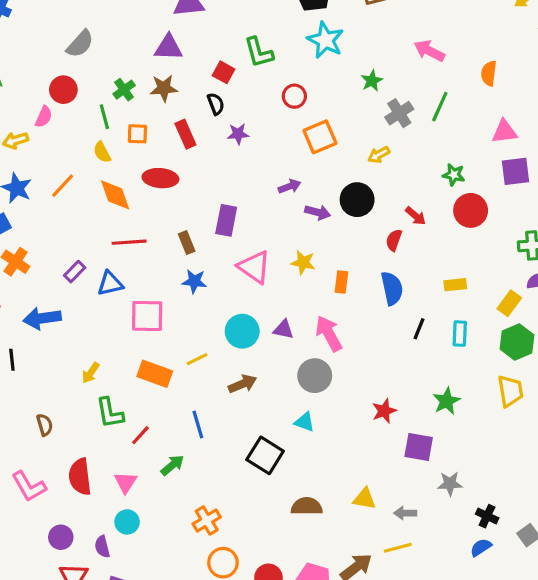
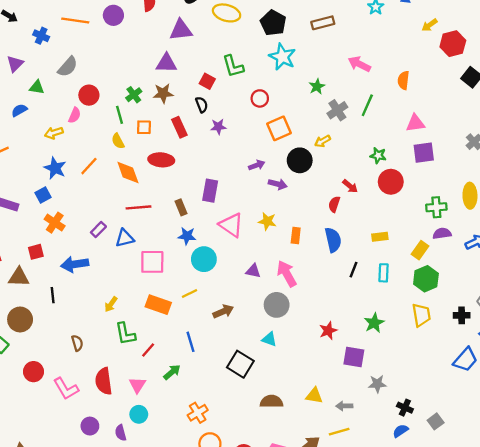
gray semicircle: (80, 44) -> (68, 67), moved
black circle: (357, 200) -> (300, 160), moved
cyan circle: (242, 331) -> (204, 259), moved

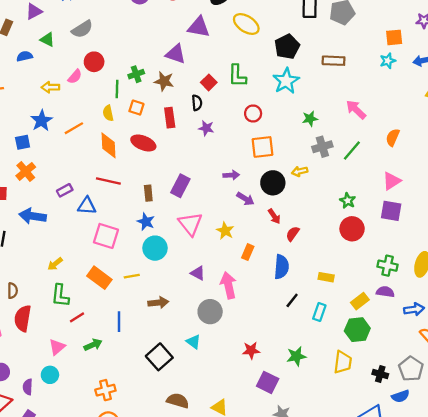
pink triangle: (415, 123) -> (392, 181), turned -42
red arrow: (350, 186) -> (274, 216), moved
red semicircle: (104, 381) -> (23, 318), moved

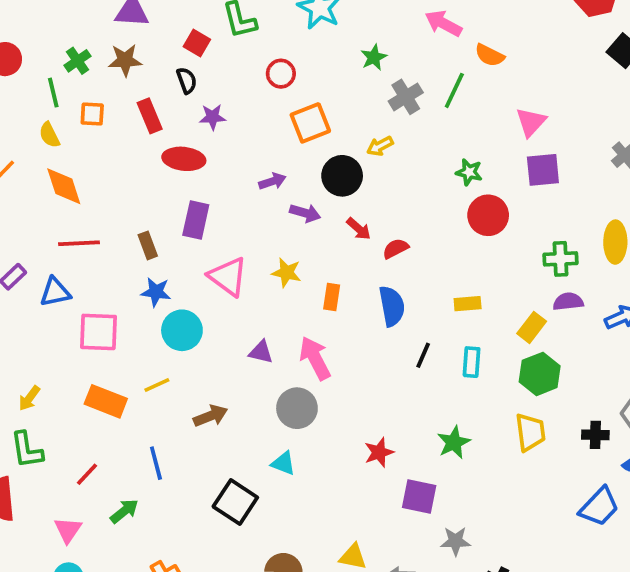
orange semicircle: (393, 137) -> (490, 55), moved, turned -72
red ellipse: (143, 143) -> (184, 159), moved
red semicircle: (293, 234) -> (396, 249), turned 42
green L-shape: (60, 296) -> (27, 450), moved

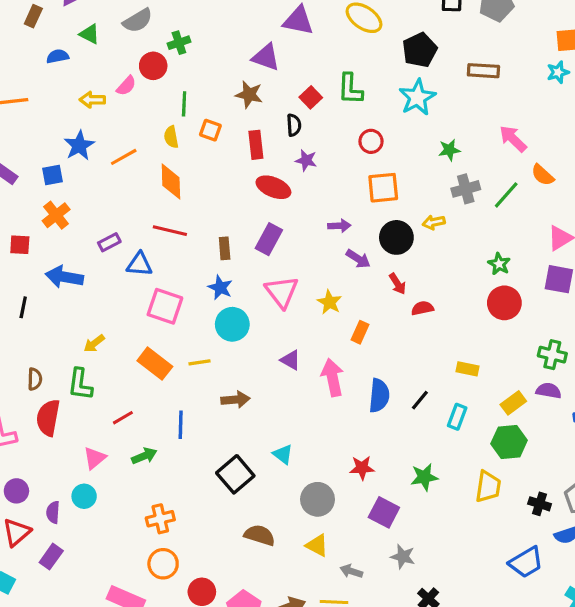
green cross: (78, 61) -> (179, 43), moved
blue semicircle: (392, 306) -> (379, 396), moved
gray circle: (297, 408) -> (318, 499), moved

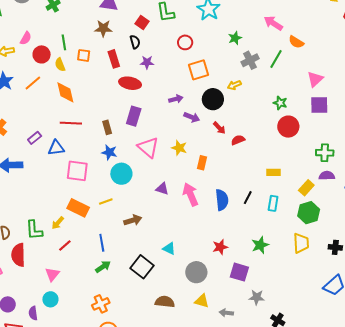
red circle: (153, 66) -> (42, 54), moved
yellow arrow: (94, 343) -> (58, 223), moved
green arrow: (144, 456) -> (103, 267), moved

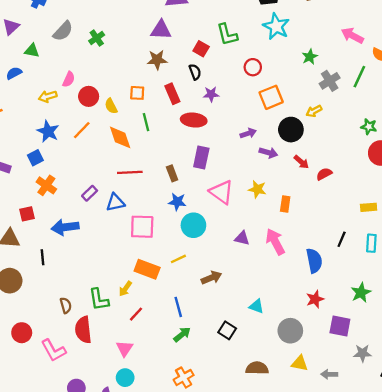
green line: (64, 42) -> (146, 122), moved
blue semicircle: (222, 200) -> (314, 261), moved
black square: (142, 267) -> (227, 330), size x0.7

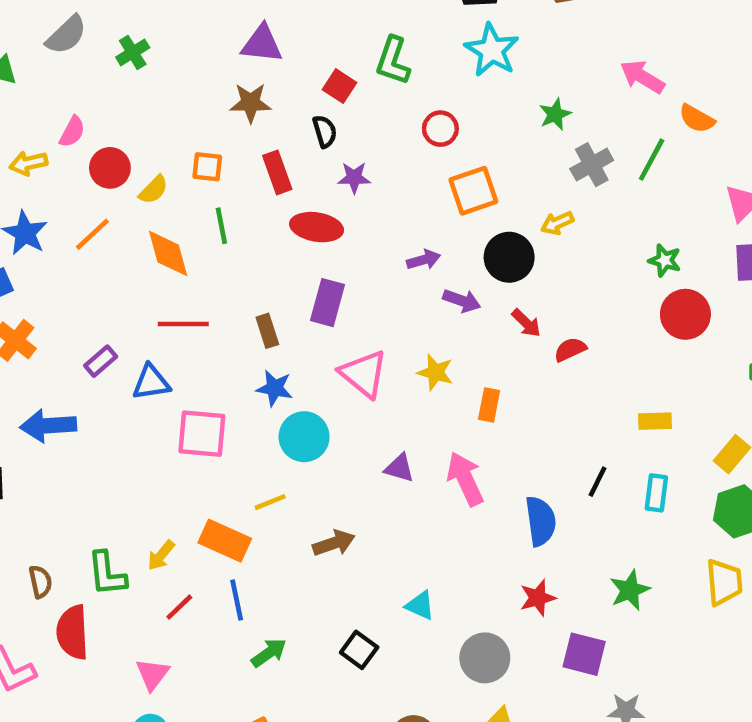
green L-shape: (227, 35) -> (393, 61), turned 30
yellow semicircle: (111, 106) -> (154, 190), turned -112
orange rectangle: (147, 269) -> (225, 541), moved
blue line: (178, 307) -> (237, 600), moved

